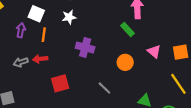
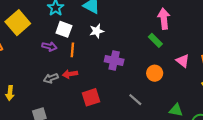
purple arrow: (21, 30) -> (49, 46), turned 96

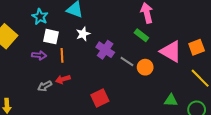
purple cross: (114, 60) -> (105, 50), moved, turned 30
pink triangle: (183, 61) -> (171, 51), size x1.6
red square: (91, 97) -> (100, 98), moved
gray line: (135, 100) -> (127, 61), moved

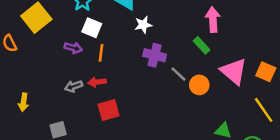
white star: (83, 34) -> (143, 25), moved
orange square: (197, 47) -> (266, 72), turned 35
purple cross: (105, 50) -> (155, 55), turned -30
red square: (100, 98) -> (109, 110), moved

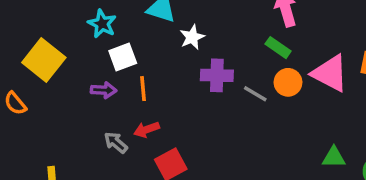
white square: (92, 28) -> (123, 57), turned -30
orange circle: (199, 85) -> (288, 82), moved
gray arrow: (74, 86) -> (116, 143), turned 72

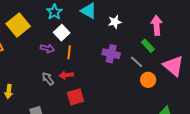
white star: (192, 37) -> (115, 22), moved
white square: (123, 57) -> (62, 33), turned -35
orange circle: (288, 82) -> (148, 80), moved
gray line: (255, 94) -> (137, 62), moved

